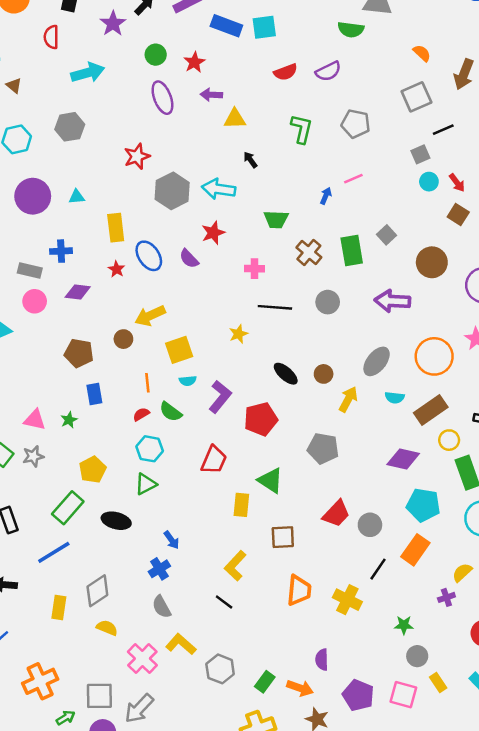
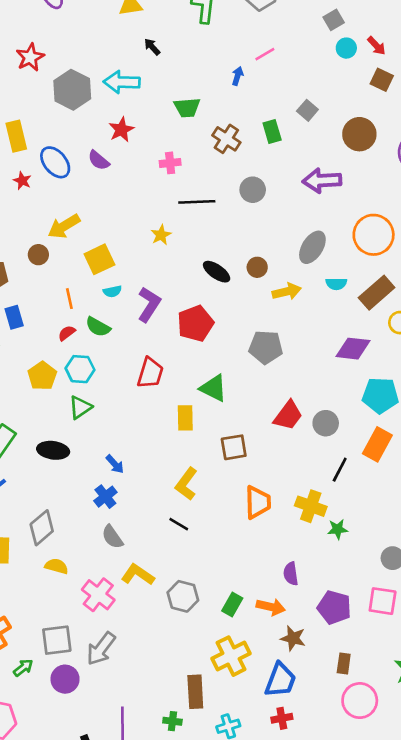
green rectangle: (352, 251) -> (272, 131), size x0.7
yellow arrow: (348, 399) -> (287, 291), turned 55
yellow pentagon: (93, 470) -> (42, 376), moved
green star: (404, 625) -> (338, 529), moved

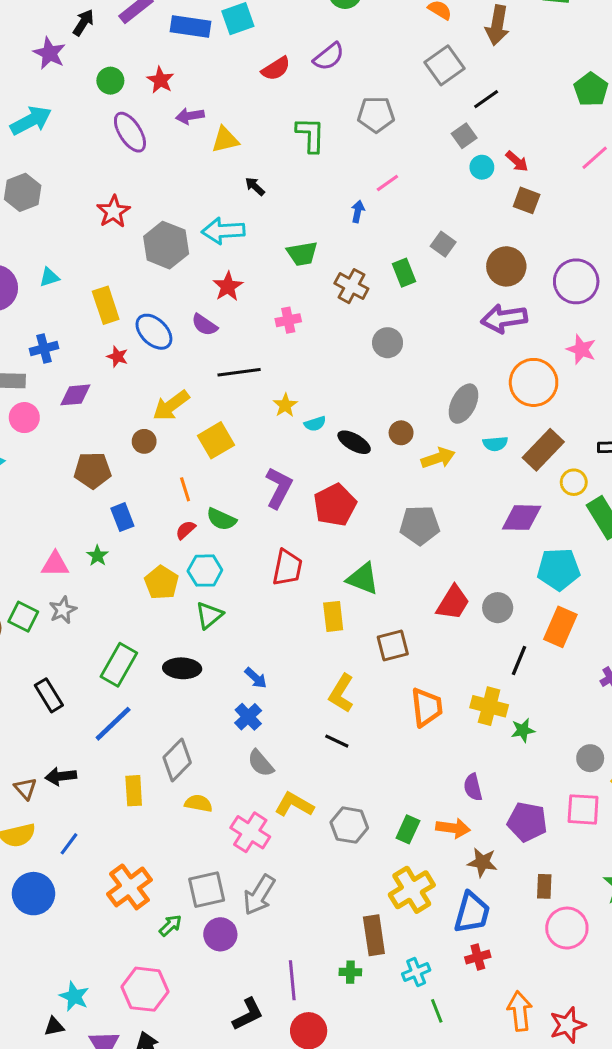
purple arrow: (322, 181) -> (504, 318), moved
black line: (197, 202) -> (239, 372), moved
cyan semicircle: (112, 291) -> (315, 424), moved

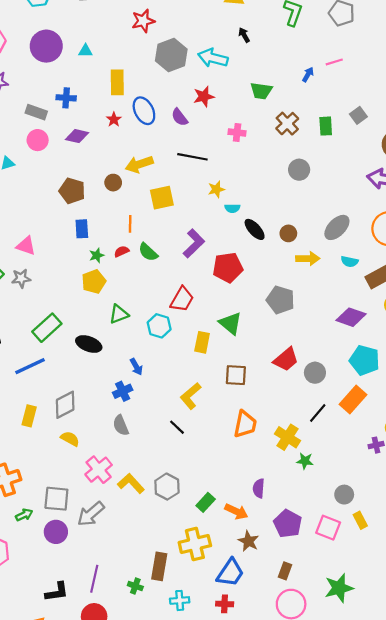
green star: (97, 556) -> (97, 255), moved
cyan hexagon: (205, 571) -> (159, 326), moved
yellow L-shape: (294, 805) -> (131, 483), moved

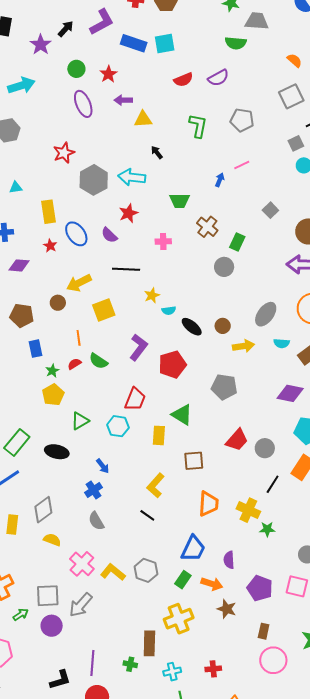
green rectangle: (326, 126) -> (237, 242), moved, turned 36
blue trapezoid: (230, 573) -> (193, 549), moved

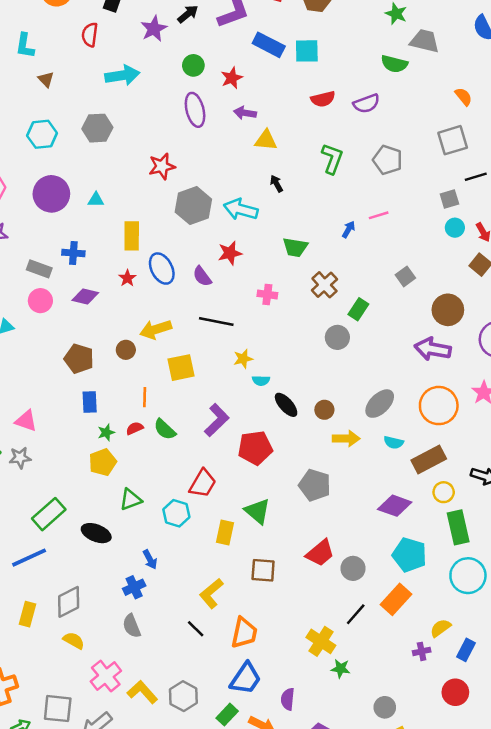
orange trapezoid: (208, 504) -> (244, 633), moved

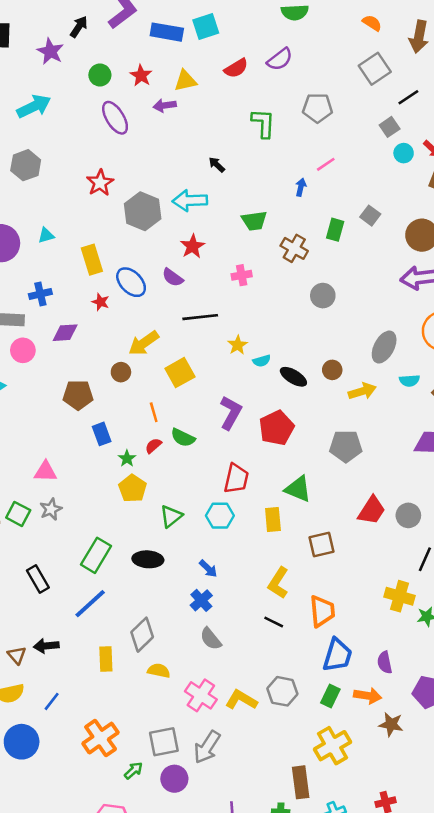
yellow triangle: (266, 140) -> (185, 81), moved
green rectangle: (358, 309) -> (335, 230), moved

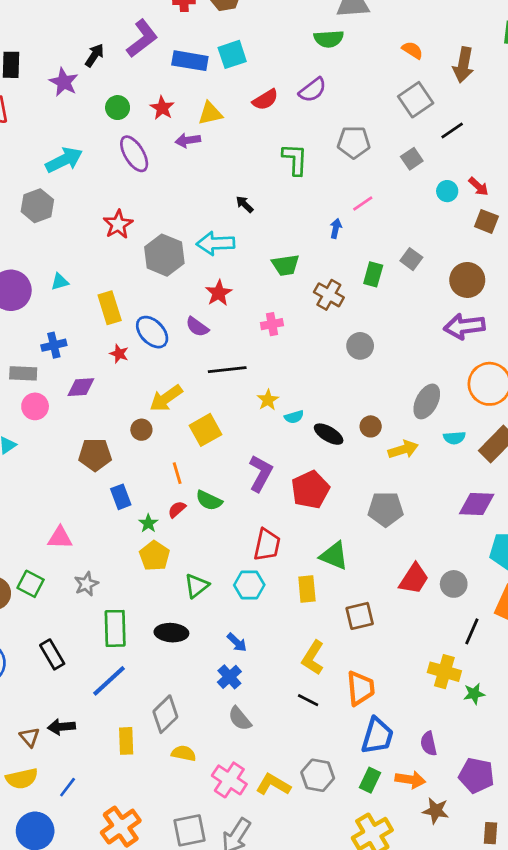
cyan arrow: (34, 106) -> (64, 160), moved
gray square: (390, 127) -> (412, 159), moved
gray star: (51, 509) -> (86, 584), moved
green rectangle: (96, 555) -> (115, 628), turned -32

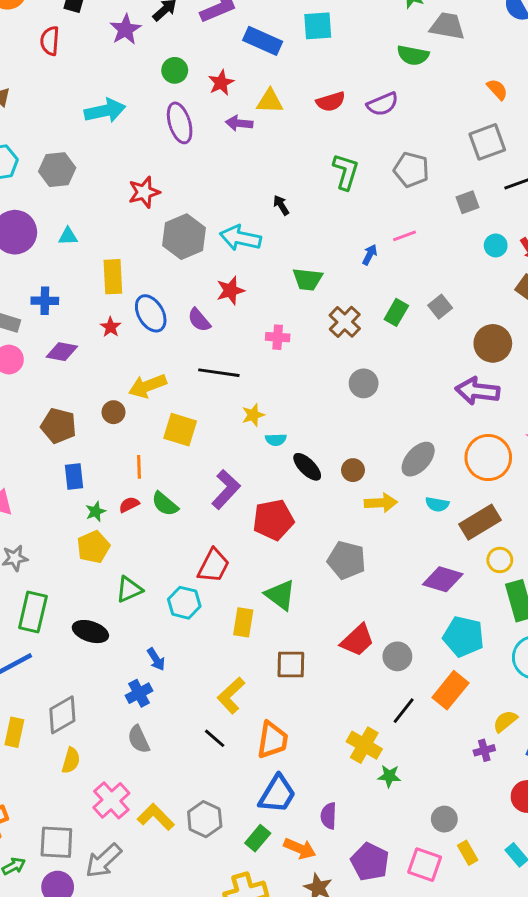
cyan square: (232, 54) -> (318, 26), moved
gray hexagon: (37, 206) -> (57, 170), moved
yellow square: (206, 430) -> (180, 430), turned 32
yellow semicircle: (184, 753) -> (71, 760), turned 80

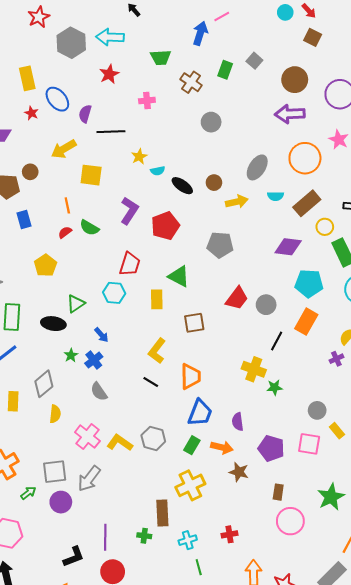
blue arrow: (370, 255) -> (200, 33), size x1.6
purple semicircle: (199, 320) -> (85, 114), moved, turned 66
brown circle: (113, 412) -> (30, 172), moved
green star: (96, 512) -> (71, 355), moved
green triangle: (129, 589) -> (76, 304), moved

